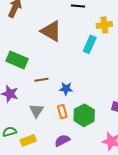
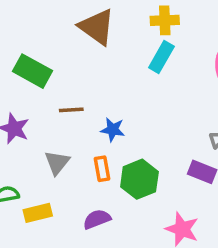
yellow cross: (104, 25) -> (165, 20), moved

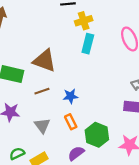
brown triangle: (97, 27) -> (44, 61), moved
green hexagon: (139, 179) -> (97, 135), moved

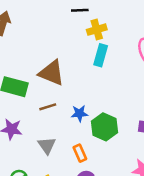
orange rectangle: (71, 122) -> (80, 153), moved
green hexagon: (97, 135) -> (104, 127), moved

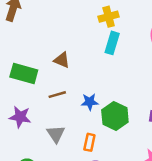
brown triangle: (52, 73) -> (62, 60), size x0.6
orange rectangle: (80, 153) -> (89, 142), turned 35

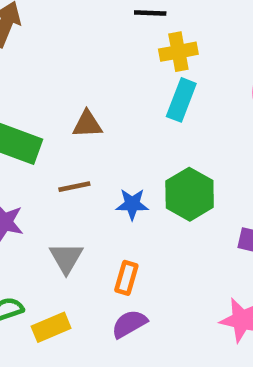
brown triangle: (62, 60) -> (87, 124), turned -30
green hexagon: (115, 116) -> (190, 194), moved

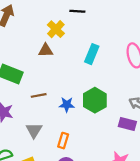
yellow cross: (178, 52) -> (56, 29), moved, turned -36
brown triangle: (87, 124) -> (46, 50), moved

